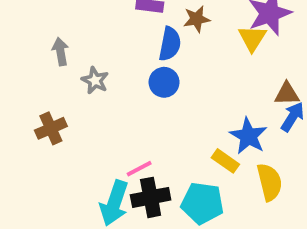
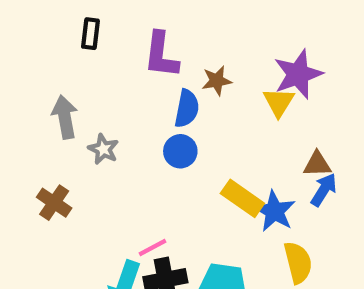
gray arrow: (60, 52) -> (65, 117), size x1.4
brown cross: (51, 128) -> (54, 203), turned -32
yellow rectangle: (225, 161) -> (242, 198), moved, size x1.4

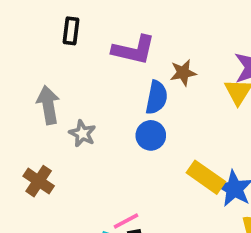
purple L-shape: (161, 55) -> (134, 50), turned -84

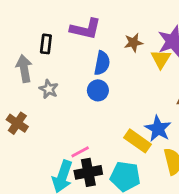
black rectangle: (71, 31) -> (46, 44), moved
brown star: (183, 73) -> (133, 43), moved
yellow rectangle: (206, 177) -> (138, 141), moved

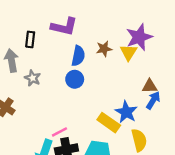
brown star: (133, 43) -> (104, 49), moved

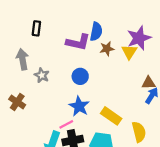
purple L-shape: (64, 27) -> (78, 42), moved
black rectangle: (30, 39) -> (36, 28), moved
blue semicircle: (78, 56) -> (96, 32), moved
blue star: (126, 112) -> (79, 106), moved

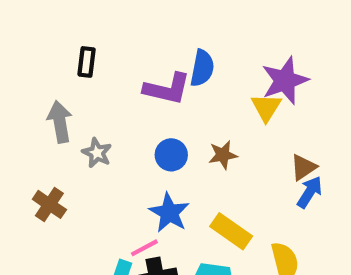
brown star: (107, 49) -> (223, 155), moved
brown triangle: (149, 83) -> (303, 167), turned -32

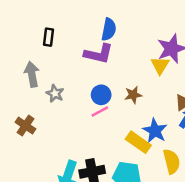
blue semicircle: (202, 68) -> (109, 29), moved
blue star: (169, 213) -> (155, 131), moved
pink line: (144, 248) -> (100, 111), moved

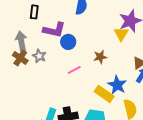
purple L-shape: (99, 54) -> (54, 30), moved
blue circle: (101, 95) -> (68, 42), moved
brown cross: (25, 126) -> (20, 58), moved

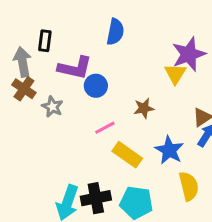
gray arrow: (21, 41) -> (22, 62), moved
brown cross: (20, 58) -> (24, 89), moved
yellow rectangle: (104, 94) -> (127, 155), moved

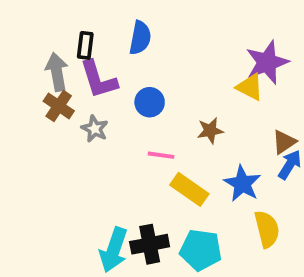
blue semicircle: (115, 32) -> (140, 38), moved
purple L-shape: (75, 68) -> (98, 79), moved, turned 60
yellow triangle: (175, 74) -> (250, 87), turned -35
pink line: (105, 128) -> (161, 155), turned 36

